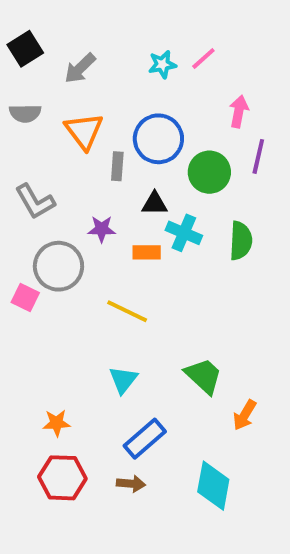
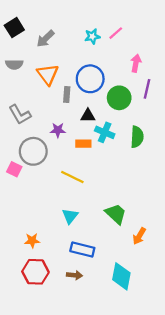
blue rectangle: (145, 439) -> (82, 250), turned 55

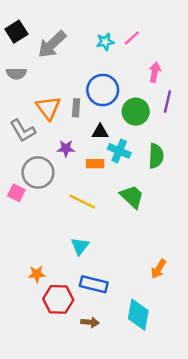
gray arrow: (46, 39) -> (52, 44), size x1.4
orange triangle: (48, 74) -> (48, 108), moved
green trapezoid: (116, 214) -> (132, 197), moved
red hexagon: (35, 272) -> (58, 299), moved
brown arrow: (75, 275) -> (90, 322), moved

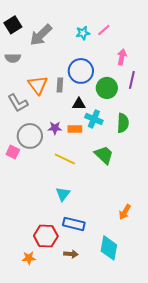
purple star: (66, 148) -> (55, 128), moved
orange star: (37, 274) -> (29, 258), moved

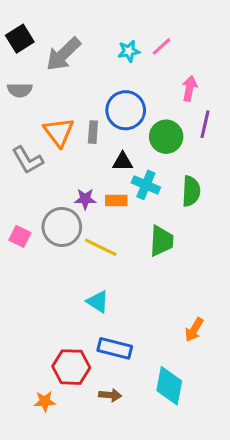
gray circle: (30, 136) -> (62, 227), moved
green trapezoid: (104, 155) -> (161, 241), turned 50
cyan triangle: (63, 194) -> (98, 302), turned -35

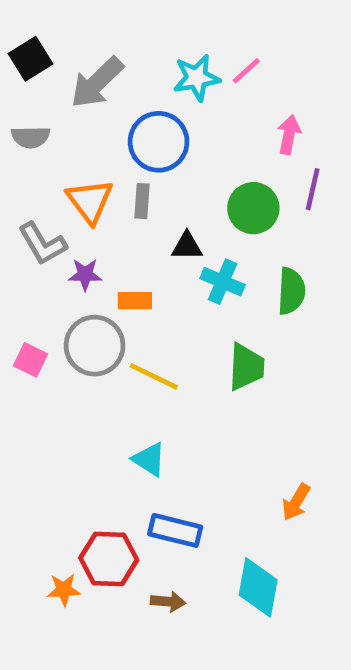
cyan star: (129, 51) -> (196, 78), size x1.4
blue circle: (126, 110) -> (159, 142), moved
purple star: (85, 199) -> (85, 275), moved
orange rectangle: (116, 201) -> (135, 301), moved
orange star: (45, 401) -> (64, 590), moved

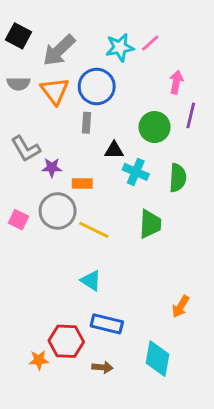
black square: (31, 59) -> (18, 36), turned -30
orange triangle: (90, 201) -> (55, 91), moved

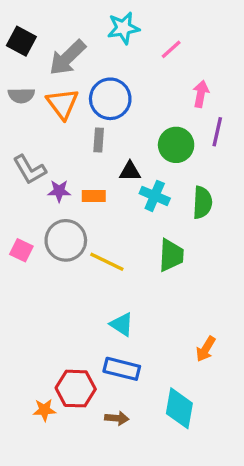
cyan star: (120, 47) -> (123, 28), moved
orange rectangle: (82, 183) -> (94, 196), moved
cyan triangle: (91, 280) -> (122, 324), moved

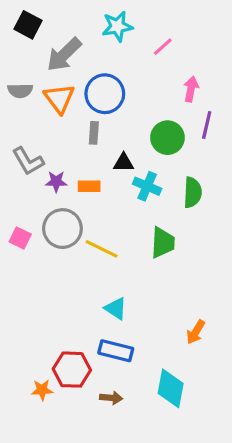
black square: (21, 41) -> (28, 25), moved

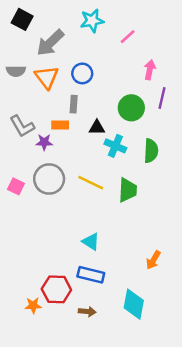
blue circle: (105, 94) -> (82, 73), size x0.7
orange rectangle: (89, 186) -> (60, 125), moved
yellow line: (102, 249) -> (91, 183), moved

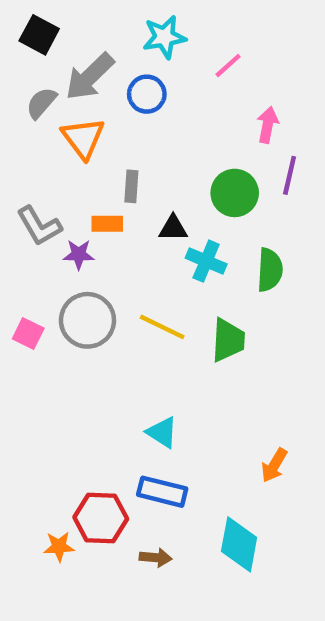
gray semicircle: (16, 71) -> (41, 103), moved, turned 132
blue circle: (82, 73) -> (147, 94), moved

